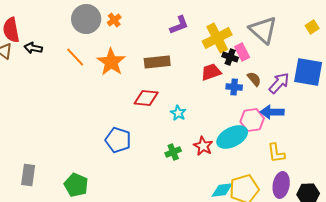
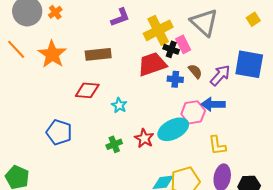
red trapezoid: (211, 72) -> (152, 64), size x1.4

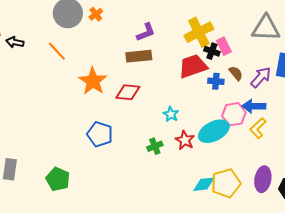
purple L-shape: (120, 17) -> (146, 32), moved
gray triangle: (204, 22) -> (266, 28), moved, turned -40
orange star: (52, 54) -> (93, 81), moved
cyan star: (119, 105) -> (171, 114), moved
yellow L-shape: (217, 145) -> (258, 128), moved, turned 55

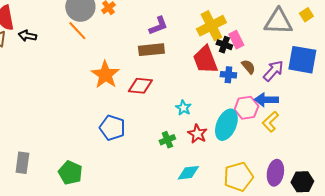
orange line: (57, 51) -> (77, 31), moved
red trapezoid: (193, 66) -> (205, 60), turned -92
cyan ellipse: (214, 131) -> (226, 125), turned -40
cyan diamond: (204, 184) -> (188, 173), moved

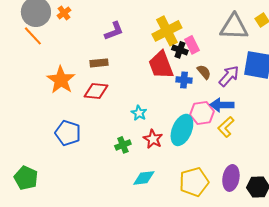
brown rectangle: (151, 50) -> (99, 63), moved, size x0.7

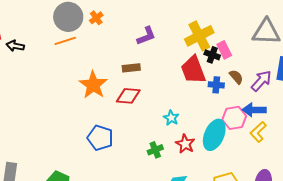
orange line: (33, 36) -> (65, 41), turned -65

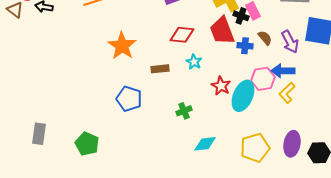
brown rectangle: (131, 68) -> (160, 69), moved
purple arrow: (261, 81) -> (290, 42), turned 110
red diamond: (128, 96) -> (182, 35), moved
cyan star: (171, 118) -> (194, 62), moved
red star: (185, 144) -> (221, 86), moved

